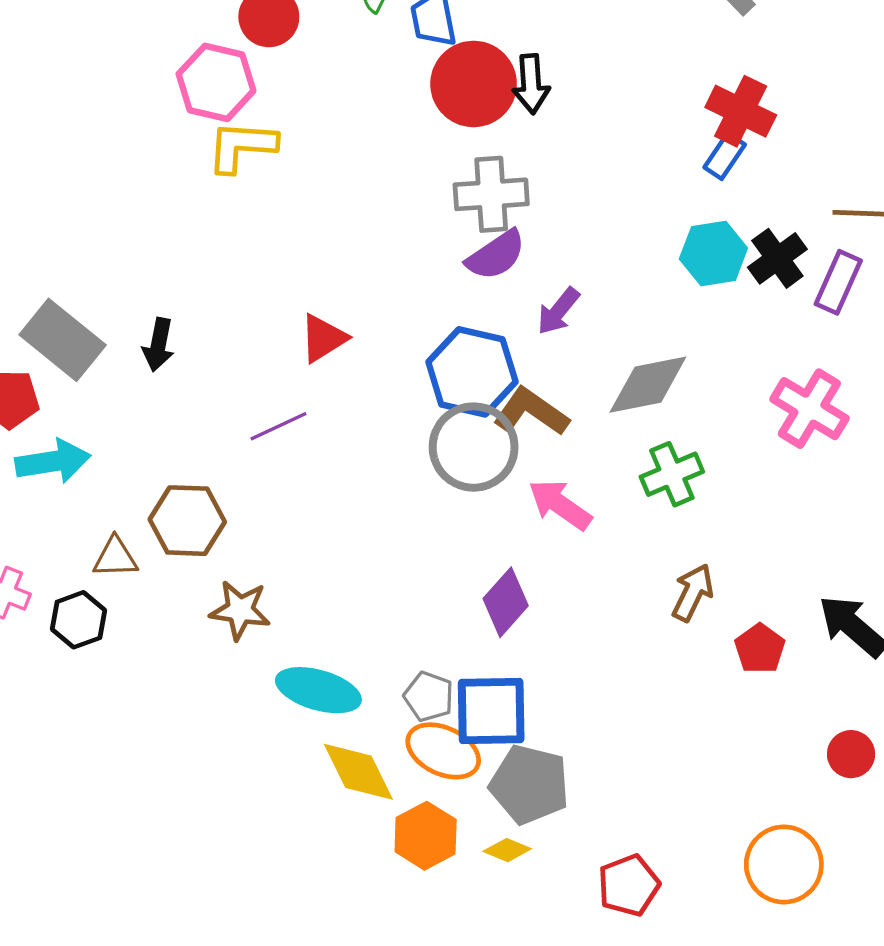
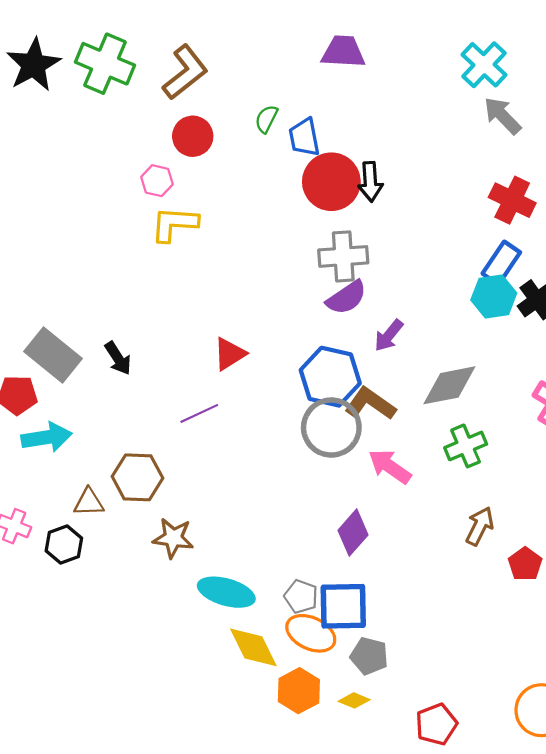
pink hexagon: (216, 82) -> (157, 181), size x0.6
blue rectangle: (725, 156) -> (501, 263), moved, size x1.4
black arrow: (158, 345) -> (118, 358), turned -44
gray pentagon: (530, 784) -> (369, 656), size x0.7

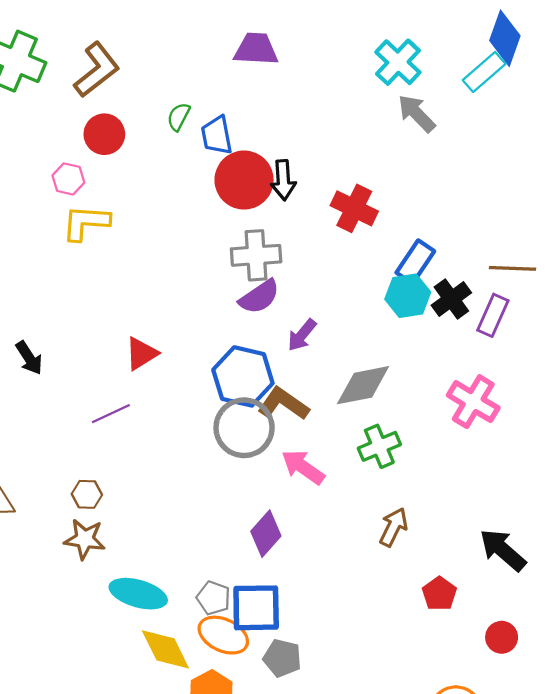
red cross: (512, 200) -> (354, 208), moved
brown hexagon: (137, 477) -> (87, 494), moved, size x0.6
red pentagon: (525, 564) -> (439, 594), moved

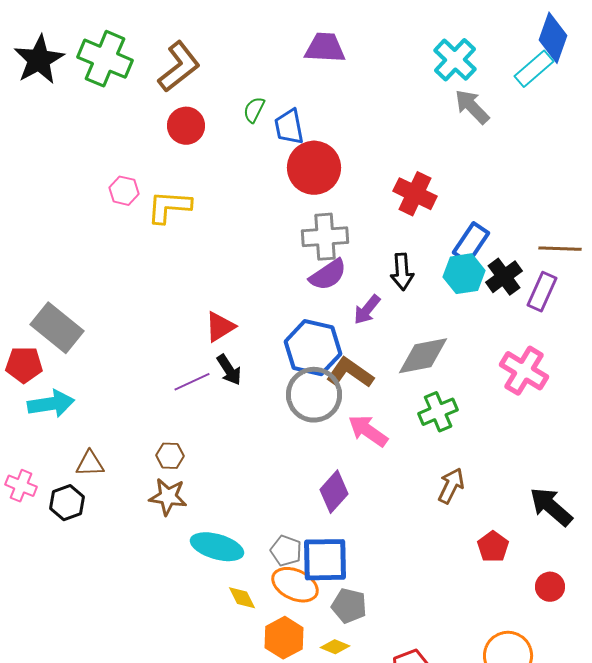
pink hexagon: (68, 179) -> (124, 191), moved
black arrow: (283, 180) -> (402, 272), moved
black arrow: (29, 358) -> (229, 370), moved
yellow diamond: (165, 649) -> (242, 598), size x0.6

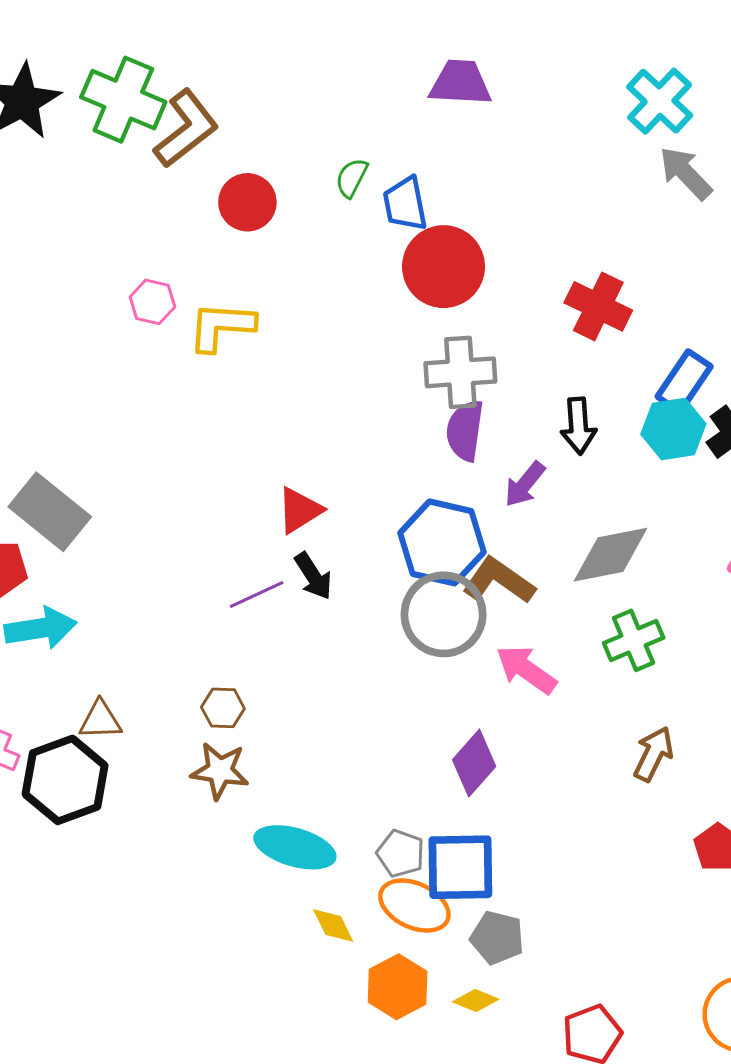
brown L-shape: (179, 67) -> (186, 129), moved
purple semicircle: (328, 275) -> (465, 431), turned 132
black hexagon: (67, 503) -> (65, 780), size x1.6

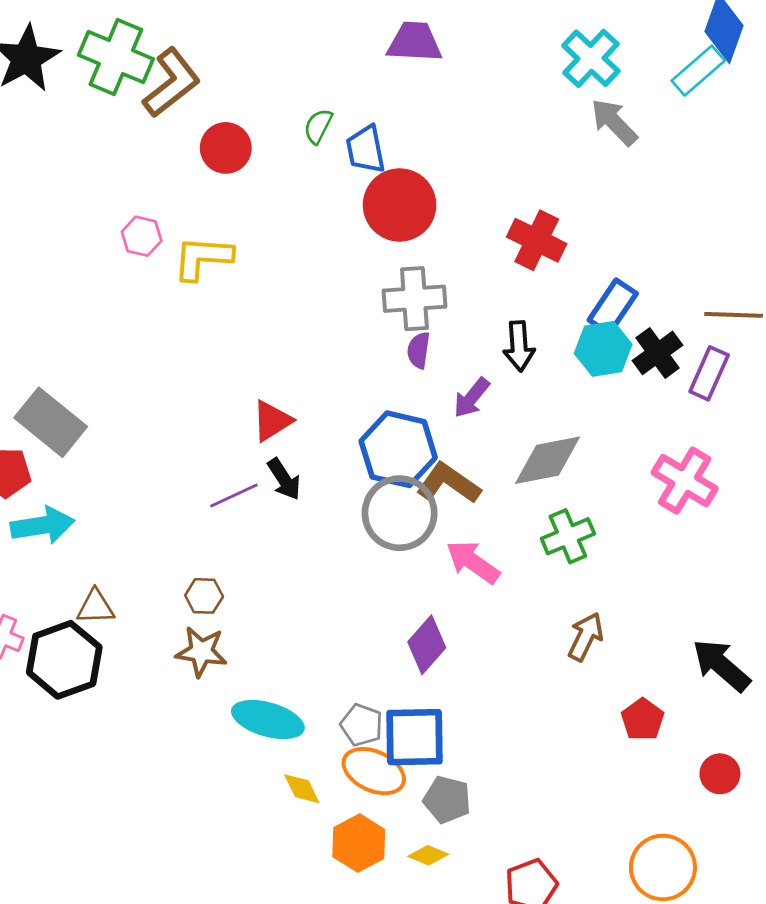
purple semicircle: (465, 431) -> (419, 350), size x0.7

